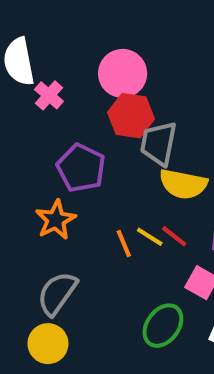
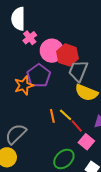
pink circle: (123, 73) -> (52, 51), moved
orange star: (56, 220) -> (24, 85), moved
red line: (174, 236) -> (77, 126), moved

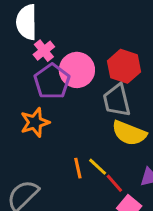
red hexagon: (67, 55) -> (124, 66), moved
gray trapezoid: (78, 71) -> (117, 100), turned -35
purple pentagon: (39, 76) -> (52, 81), moved

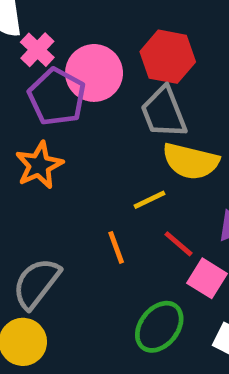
yellow line: (98, 167) -> (149, 200), moved, turned -60
orange line: (78, 168) -> (116, 247), moved

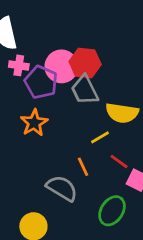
pink cross: (37, 50) -> (19, 65), moved, turned -30
red hexagon: (168, 57) -> (85, 63), moved
gray trapezoid: (164, 112) -> (85, 90), moved
gray semicircle: (36, 283) -> (62, 188), moved, turned 88

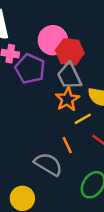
pink circle: (61, 66) -> (53, 40), moved
orange star: (34, 123) -> (67, 99), moved

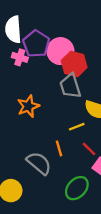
purple pentagon: (30, 69) -> (36, 44), moved
orange star: (67, 99) -> (28, 106), moved

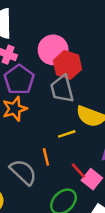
purple pentagon: (36, 44) -> (19, 80), moved
red line: (89, 149) -> (78, 171), moved

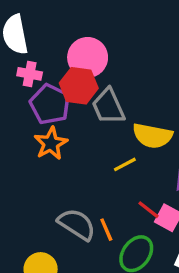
red hexagon: (67, 65) -> (79, 86), moved
orange line: (46, 157) -> (106, 230), moved

